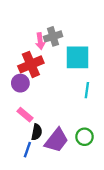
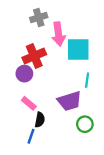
gray cross: (53, 36) -> (39, 18), moved
pink arrow: (40, 41) -> (58, 34), moved, size x1.5
purple trapezoid: (57, 140) -> (69, 101), moved, turned 35

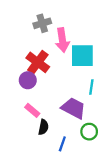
red cross: (34, 56) -> (38, 62), turned -30
purple trapezoid: (69, 101) -> (74, 108), turned -135
blue line: (31, 136) -> (62, 144), moved

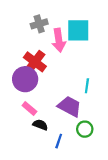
cyan square: (82, 56) -> (78, 30), moved
purple circle: (28, 80) -> (25, 79), size x1.5
black semicircle: (43, 127) -> (40, 125), turned -80

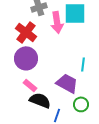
red cross: (35, 62) -> (26, 32), moved
black semicircle: (40, 125) -> (40, 100), size x1.5

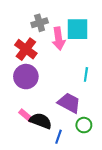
cyan line: (83, 64) -> (86, 74), moved
pink rectangle: (30, 85) -> (26, 116), moved

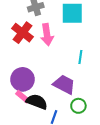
pink arrow: (59, 39) -> (47, 35), moved
purple circle: (26, 77) -> (23, 79), moved

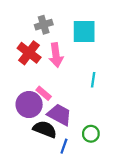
purple trapezoid: (64, 84) -> (59, 115), moved
pink rectangle: (23, 97) -> (44, 93), moved

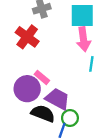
pink arrow: (56, 55) -> (83, 39), moved
green circle: (91, 134) -> (70, 118), moved

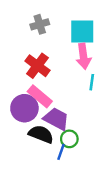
red cross: (27, 37) -> (37, 66), moved
pink rectangle: (42, 77) -> (40, 96), size x1.5

